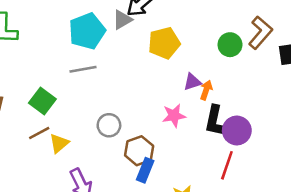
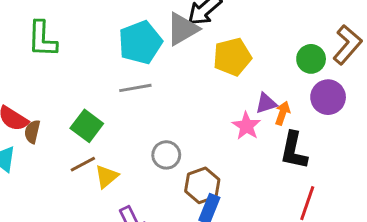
gray triangle: (122, 20) -> (182, 29), size x1.4
pink star: (174, 116) -> (246, 126), moved, turned -30
purple circle: (237, 130) -> (328, 97), moved

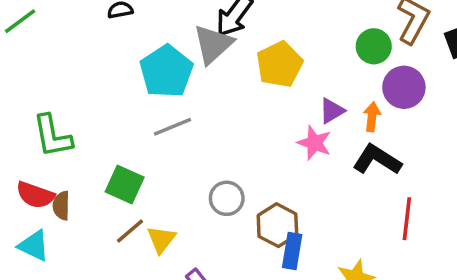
green L-shape: (42, 39) -> (52, 136), moved
orange arrow: (283, 113) -> (372, 117), moved
black L-shape: (294, 150) -> (377, 160), turned 123

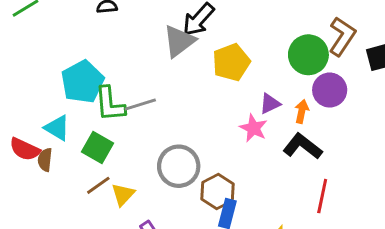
green circle: (374, 46) -> (308, 55), size x1.4
cyan pentagon: (166, 71) -> (83, 82), moved
green L-shape: (52, 136) -> (110, 104), moved
gray circle: (227, 198) -> (179, 166), size x1.5
cyan triangle: (34, 246) -> (57, 128), moved

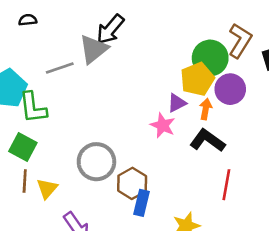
yellow pentagon: (231, 62) -> (197, 79), moved
gray line: (140, 105) -> (60, 68), moved
brown line: (98, 185) -> (25, 181), turned -50

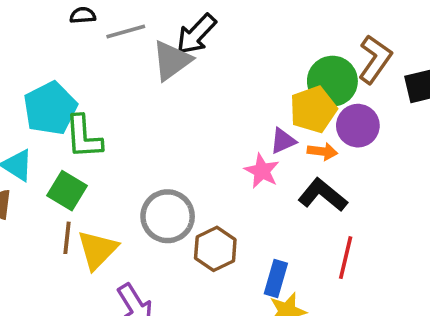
gray line: (60, 68) -> (126, 31), moved
orange arrow: (206, 109) -> (322, 151), turned 84
yellow triangle: (47, 189) -> (97, 250), size x1.4
blue rectangle: (142, 203) -> (276, 278), moved

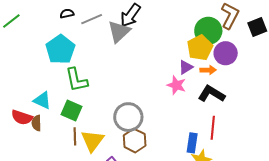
cyan pentagon: (50, 108) -> (60, 49), moved
brown hexagon: (215, 249) -> (135, 141), moved
red line: (346, 258) -> (213, 128), moved

